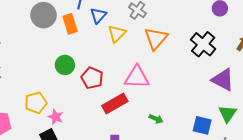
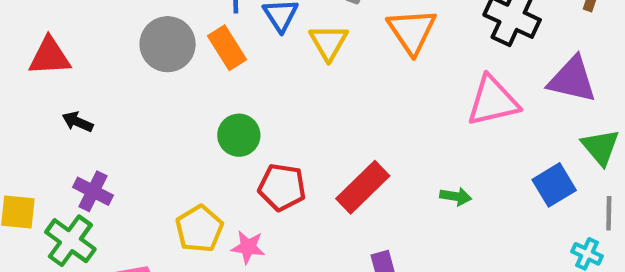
pink triangle: (137, 77) -> (493, 101), moved
red pentagon: (92, 78) -> (282, 187), moved
blue square: (202, 125) -> (554, 185), turned -30

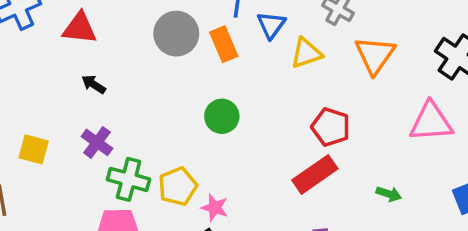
yellow triangle: (329, 42) -> (306, 53), turned 32
red pentagon: (282, 187) -> (331, 127), moved
green cross: (70, 241) -> (129, 179), moved, turned -30

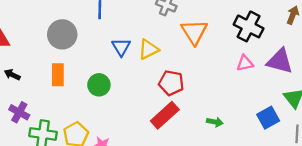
blue triangle: (271, 25) -> (121, 47), moved
orange rectangle: (224, 44) -> (58, 75), moved, turned 30
yellow triangle: (306, 53) -> (148, 49), moved
pink triangle: (431, 122) -> (245, 63), moved, size x0.6

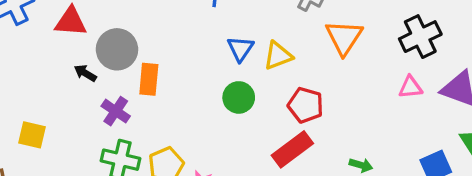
black cross: (249, 26) -> (420, 37), turned 32
gray circle: (62, 34) -> (117, 49), moved
green circle: (99, 85) -> (239, 97), moved
purple cross: (19, 112) -> (116, 111), moved

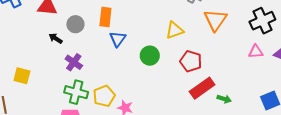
gray circle: (117, 49) -> (75, 24), size x0.7
blue triangle: (240, 49) -> (118, 39), moved
orange rectangle: (149, 79) -> (105, 17), moved
red rectangle: (292, 149) -> (202, 88), moved

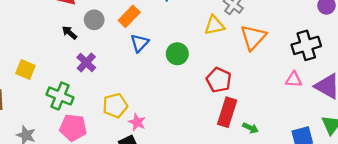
orange rectangle: (105, 17) -> (129, 16), turned 30
yellow triangle: (175, 30) -> (214, 25), moved
green circle: (150, 56) -> (177, 54), moved
red rectangle: (202, 88) -> (227, 112), turned -45
green cross: (76, 92) -> (60, 96), moved

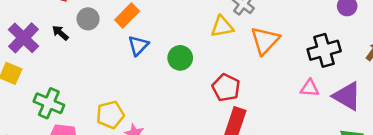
purple cross: (86, 63) -> (24, 38), moved, size x1.4

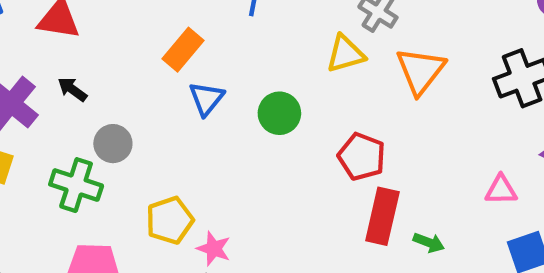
gray circle: (88, 19) -> (113, 144), moved
pink triangle: (310, 88) -> (501, 190), moved
green cross: (49, 103) -> (76, 185), moved

